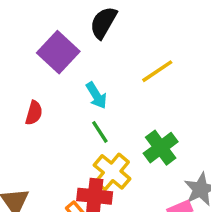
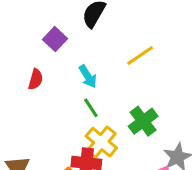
purple square: (58, 52) -> (55, 39), size x0.7
red semicircle: (34, 113) -> (36, 79), moved

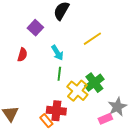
green line: (91, 108) -> (59, 74), turned 40
yellow cross: (101, 142) -> (77, 91), moved

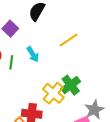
green line: (59, 74) -> (11, 62), moved

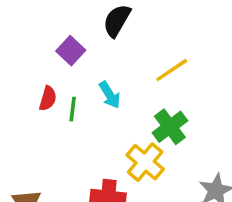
green cross: (71, 85) -> (170, 127), moved

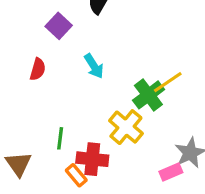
yellow line: (172, 70) -> (168, 82), moved
green line: (73, 109) -> (60, 138), moved

